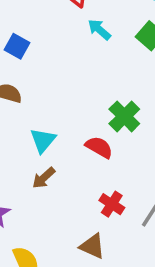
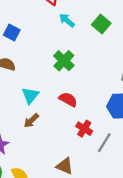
green cross: (124, 116) -> (64, 61), moved
red cross: (112, 204) -> (84, 129), moved

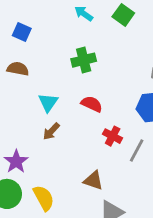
green cross: (64, 61) -> (84, 60), turned 36

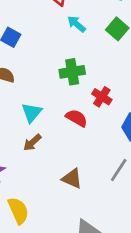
red cross: (113, 136) -> (102, 97), moved
brown triangle: (93, 180) -> (72, 179), moved

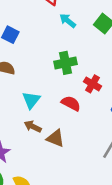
brown arrow: (32, 142) -> (33, 126), turned 70
brown triangle: (72, 179) -> (56, 138), moved

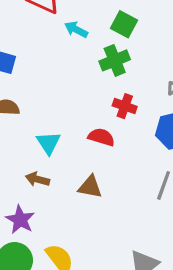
green cross: (65, 63) -> (115, 60), moved
brown arrow: (33, 126) -> (37, 179), moved

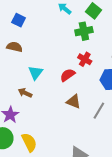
red semicircle: (101, 137) -> (68, 75), turned -63
brown triangle: (90, 187) -> (73, 102), moved

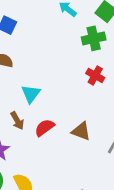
red semicircle: (68, 75) -> (44, 128), moved
brown arrow: (25, 93) -> (17, 121), turned -144

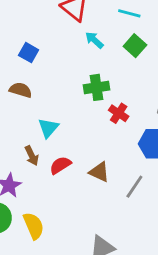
green cross: (94, 38) -> (97, 87), moved

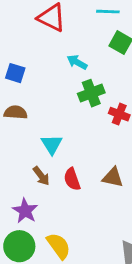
cyan arrow: (94, 40) -> (77, 62), moved
red semicircle: (60, 165) -> (72, 179), turned -65

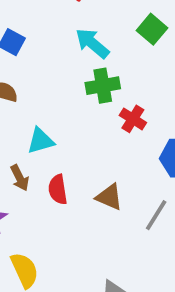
cyan arrow: (77, 62) -> (92, 43), size x1.4
cyan triangle: (52, 144) -> (41, 141), turned 35

